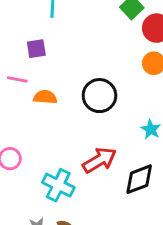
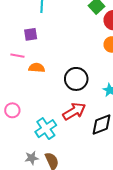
black circle: (99, 96) -> (76, 79), moved
cyan cross: (58, 185) -> (46, 129), turned 30

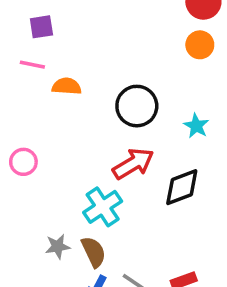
purple square: (31, 34) -> (41, 27), moved
cyan cross: (46, 129) -> (103, 207), moved

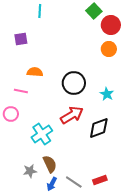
pink line: (32, 65) -> (21, 91), moved
cyan cross: (103, 207) -> (42, 134), moved
gray star: (58, 246) -> (30, 171), moved

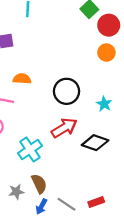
black diamond: (99, 128) -> (95, 143), turned 40

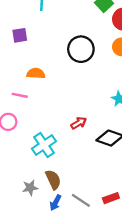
black circle: (67, 91) -> (81, 49), moved
red arrow: (64, 128) -> (79, 123), size x0.6

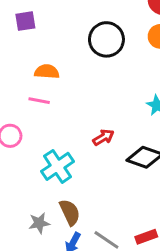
pink line: (20, 95) -> (39, 101), moved

